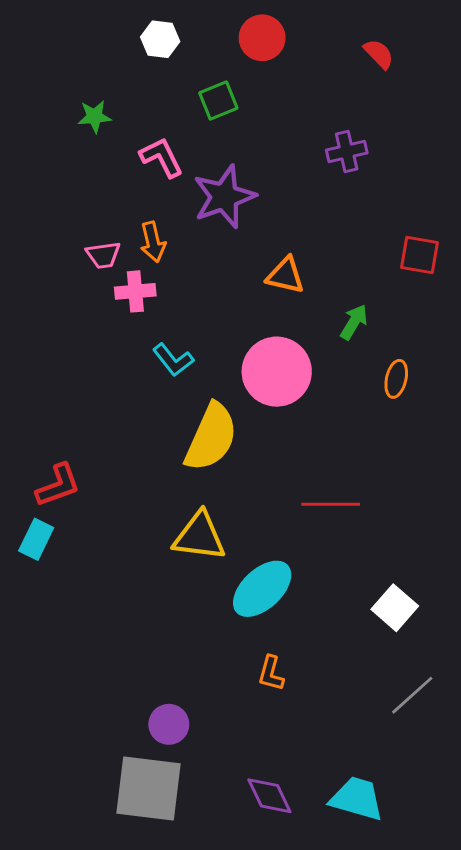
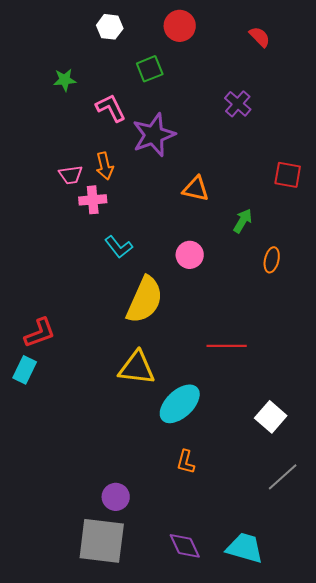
purple cross: (347, 151) -> (238, 104), turned -36
pink circle: (277, 372) -> (190, 255), size x0.6

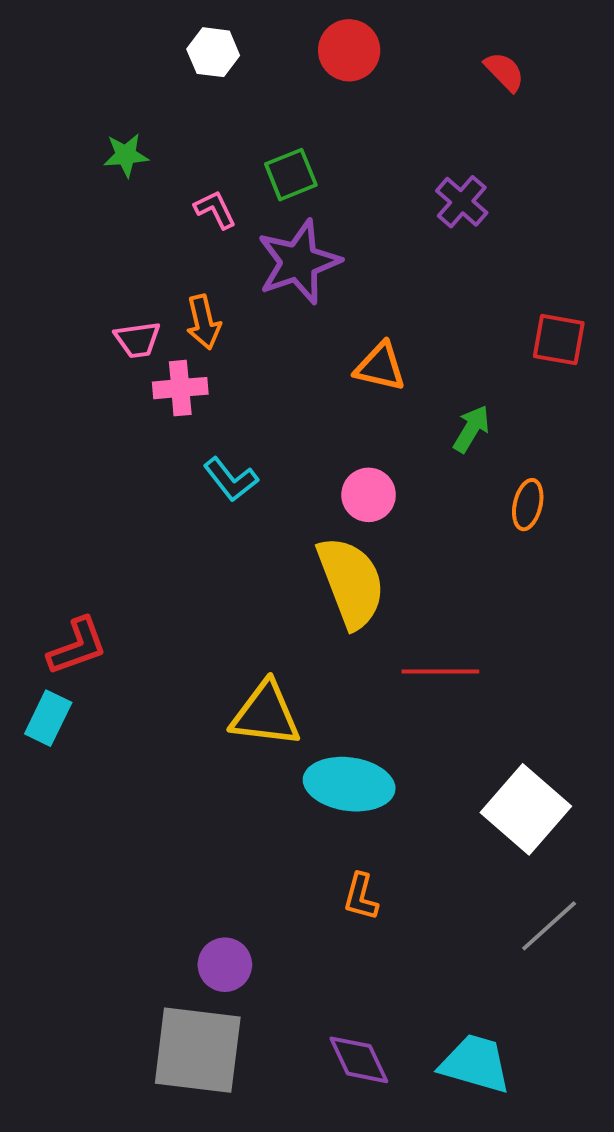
green square: (150, 69) -> (291, 175), moved
pink L-shape: (111, 108) -> (215, 209), size x0.7
yellow semicircle: (145, 300) -> (351, 582), moved, turned -45
cyan ellipse: (180, 404) -> (349, 784), turned 51
white square: (271, 417) -> (526, 809), size x1.4

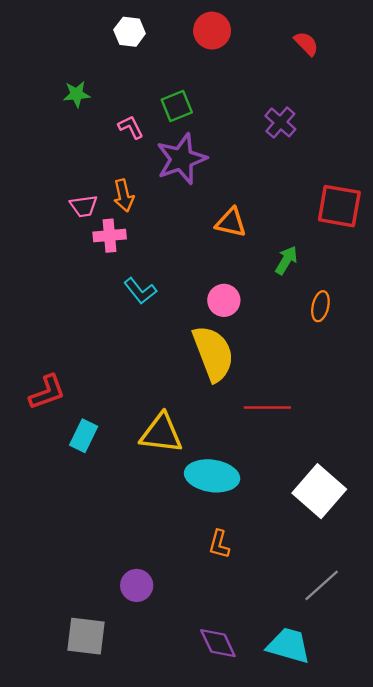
red square: (559, 340) -> (339, 206), size x1.4
cyan rectangle: (48, 718) -> (84, 436), moved
gray line: (549, 926) -> (322, 585), moved
gray square: (198, 1050) -> (86, 636), moved, size x0.7

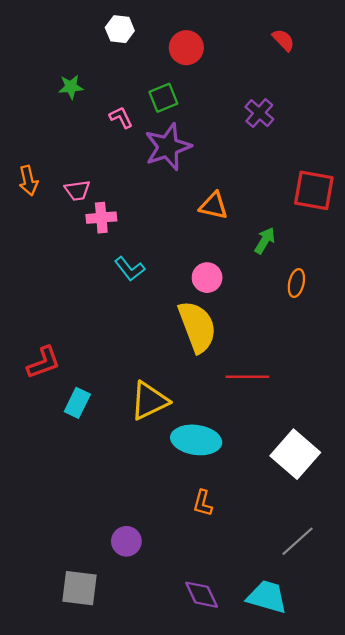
red circle: (212, 31) -> (186, 48), moved
orange arrow: (124, 195) -> (28, 181), moved
yellow triangle: (161, 433) -> (149, 401), turned -33

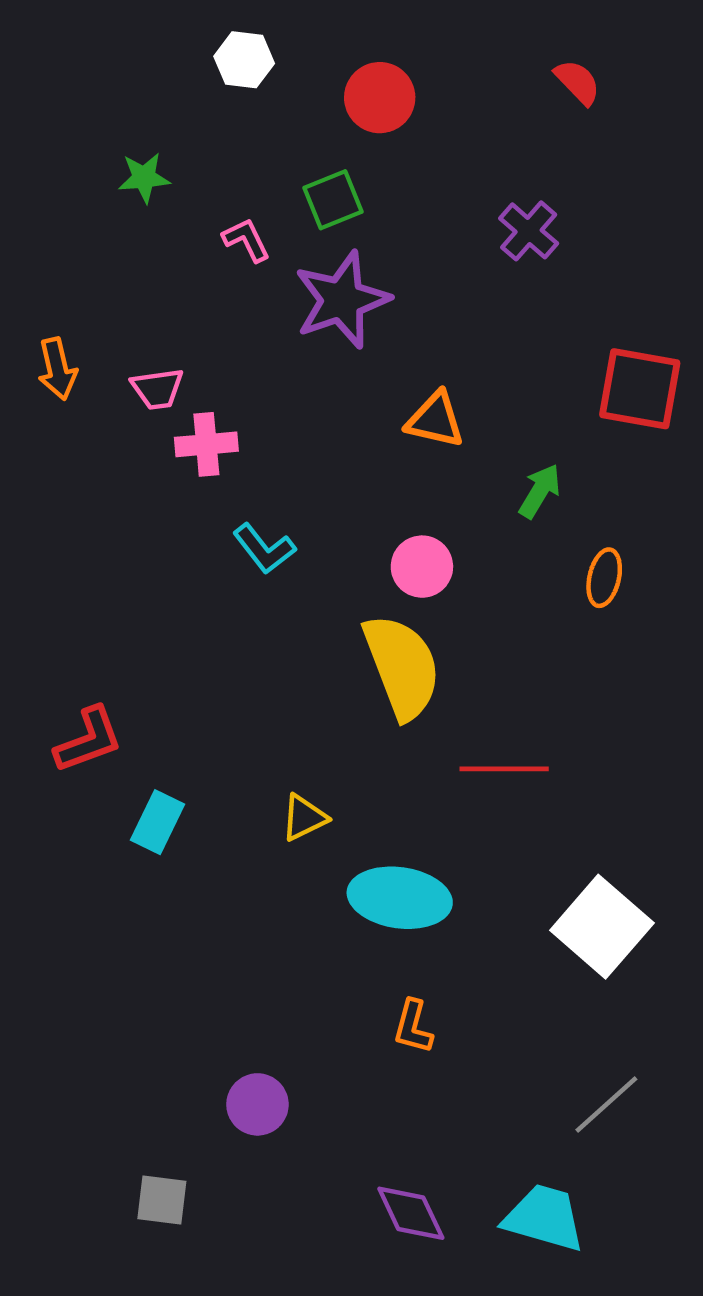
yellow triangle: (149, 401) -> (304, 818), size x0.6
gray square: (80, 588) -> (162, 1200), size x0.7

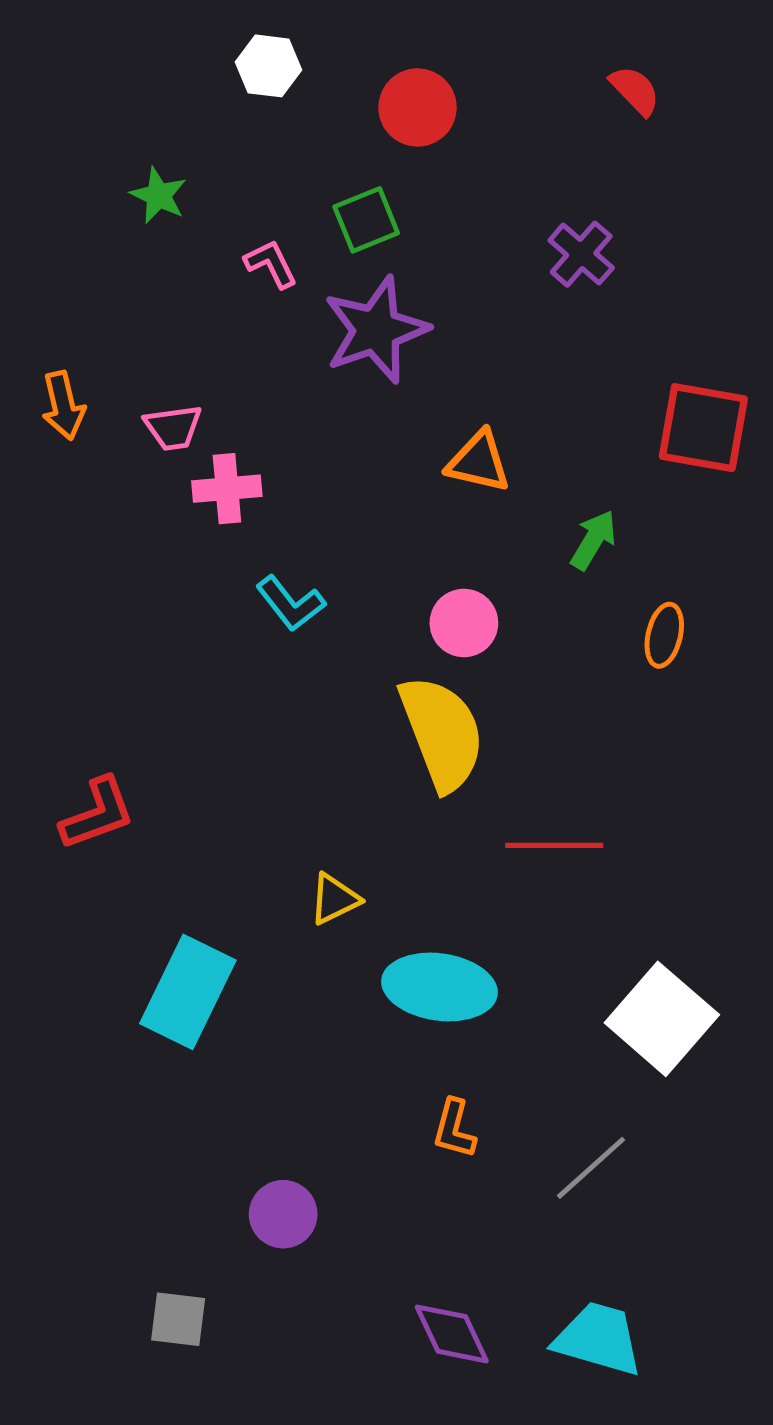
green star: (144, 178) -> (159, 195), turned 30
cyan rectangle: (157, 822) -> (188, 992), moved, size x1.6
gray line: (606, 1104) -> (591, 1168), moved

